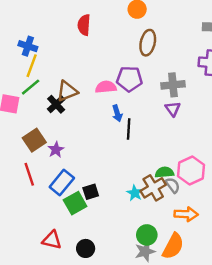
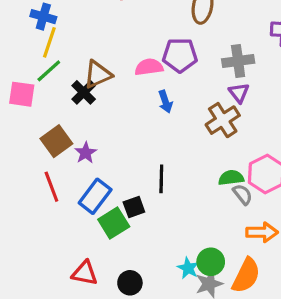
black line: (129, 129) -> (161, 179), moved
brown cross: (153, 188) -> (223, 120), moved
cyan star: (135, 193) -> (188, 268), moved

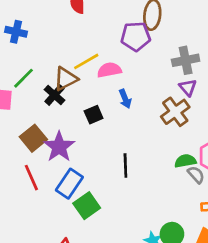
yellow line: (49, 42) -> (86, 61), moved, turned 45
purple pentagon: (180, 55) -> (136, 36), moved
purple star: (86, 153) -> (59, 147), size x1.6
black square: (134, 207) -> (94, 115), moved

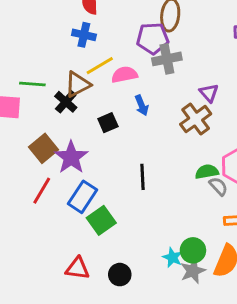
blue cross: (16, 32) -> (84, 35), moved
gray cross: (186, 60) -> (167, 59), moved
green line: (23, 78) -> (32, 84), turned 50
red line: (31, 178) -> (42, 191), turned 55

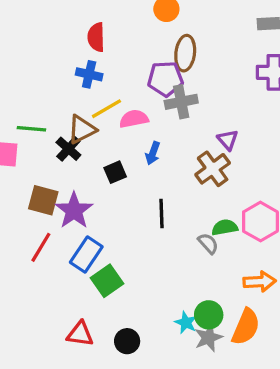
blue arrow: (142, 105) -> (153, 153), turned 42
brown square: (44, 148) -> (43, 200), turned -36
black line: (143, 177) -> (162, 213), moved
gray semicircle: (218, 186) -> (208, 243), moved

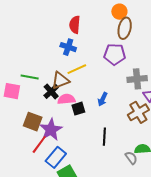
brown ellipse: (185, 53) -> (125, 28), moved
gray cross: (181, 102) -> (137, 79), moved
pink semicircle: (134, 119) -> (66, 99), moved
red line: (41, 247) -> (39, 144), moved

